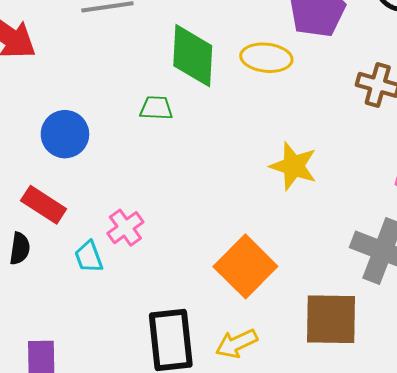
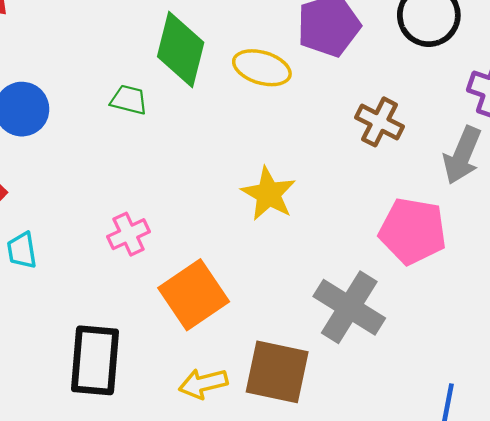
pink cross: (125, 228) -> (129, 234), moved
yellow arrow: (237, 344) -> (203, 383), moved

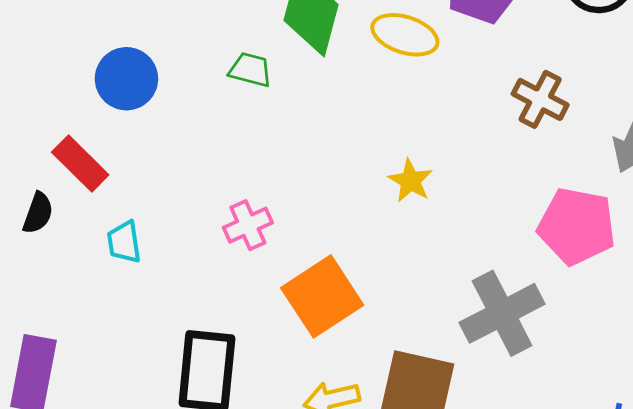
yellow star: (269, 194) -> (410, 181), size x0.7
gray cross: (349, 307) -> (502, 313), turned 30

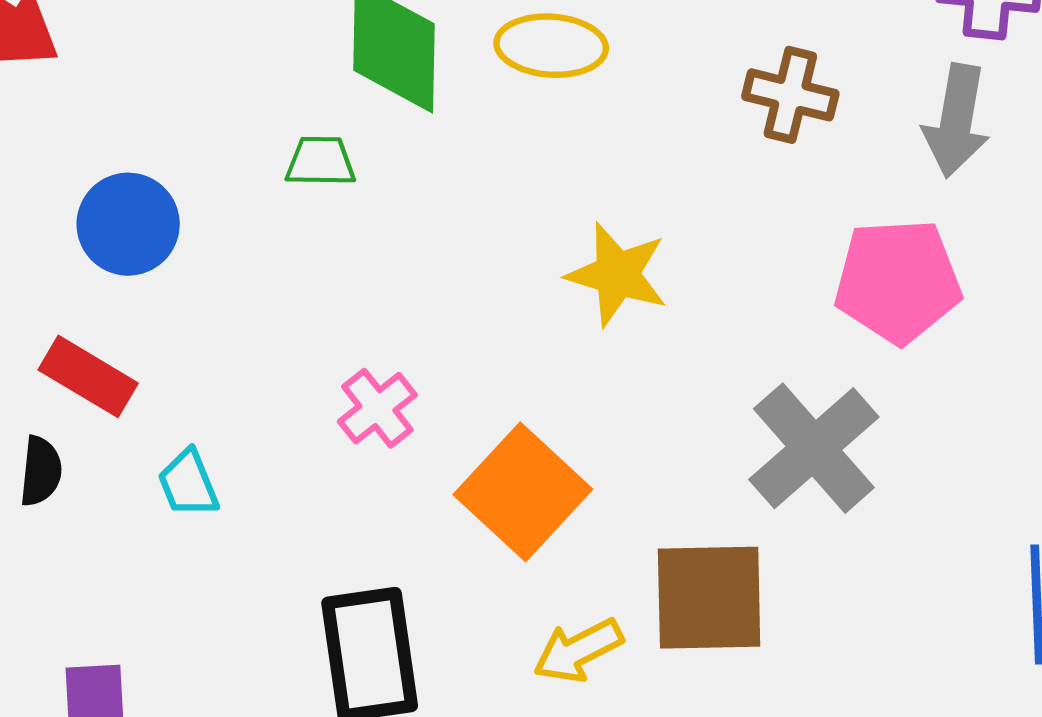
yellow star: (410, 181) -> (617, 274), size x1.4

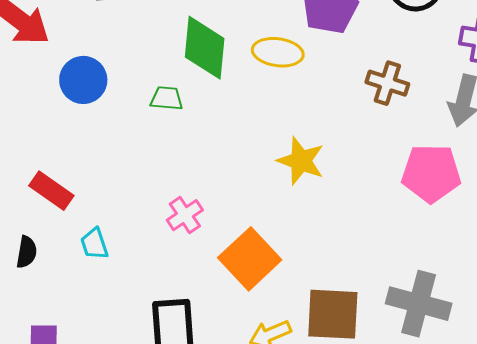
blue circle: (128, 224) -> (83, 80), moved
gray cross: (814, 448) -> (419, 304), moved, turned -38
black semicircle: (41, 471) -> (27, 252), moved

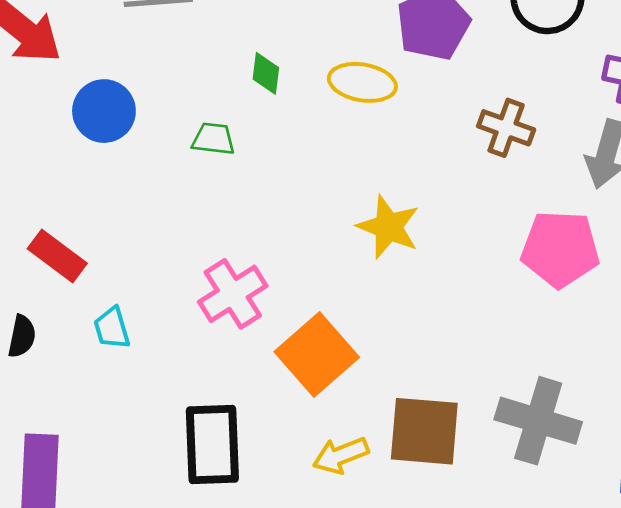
green diamond: (205, 48) -> (266, 73), size x0.5
pink cross: (185, 215) -> (233, 294), size x1.4

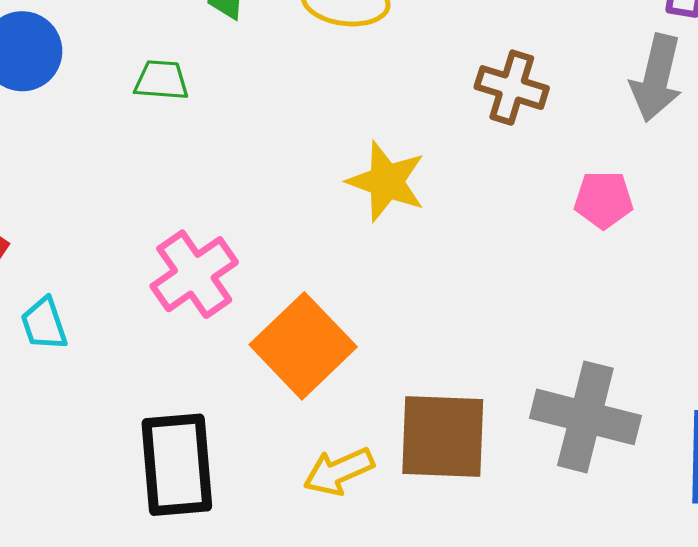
brown cross: (506, 128) -> (512, 88), moved
pink pentagon: (560, 249) -> (604, 200), size x0.6

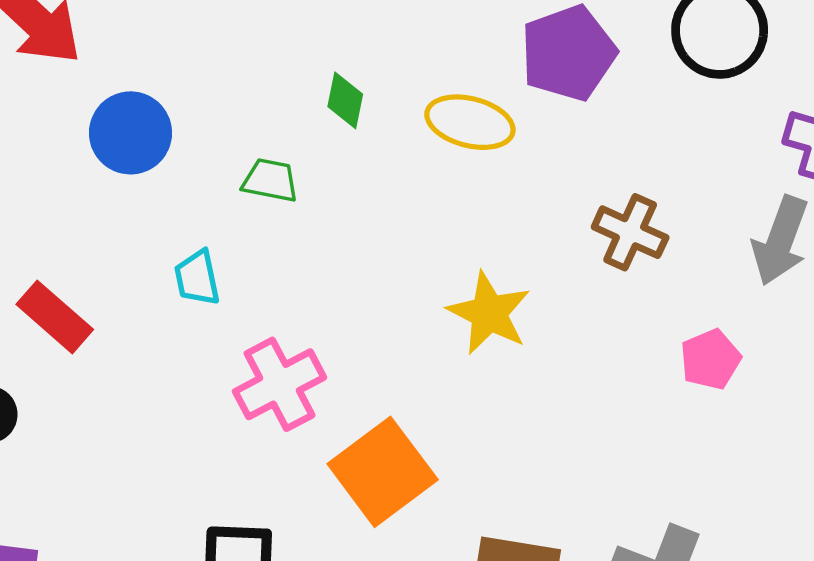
pink pentagon: (604, 200) -> (710, 359), turned -30
cyan trapezoid: (44, 324) -> (197, 278), moved

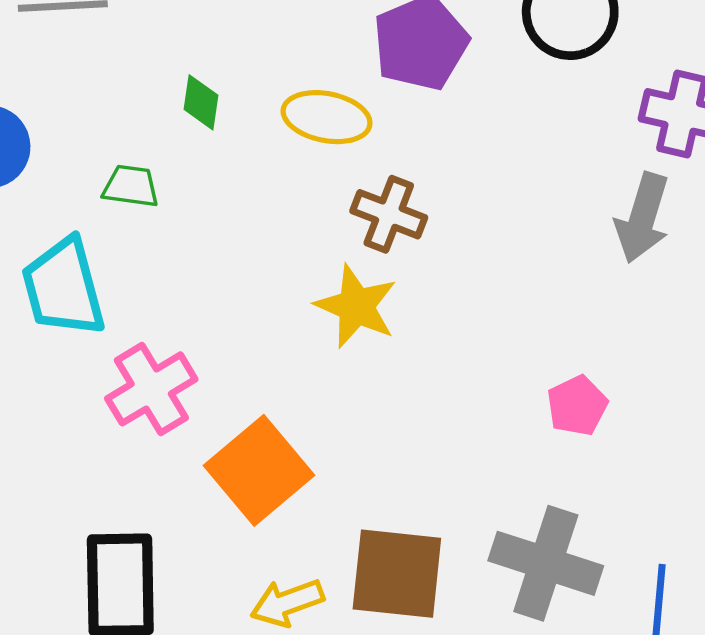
brown cross: (630, 232) -> (389, 214), moved
cyan trapezoid: (197, 278) -> (63, 287), size x1.8
pink pentagon: (710, 359) -> (577, 406), moved

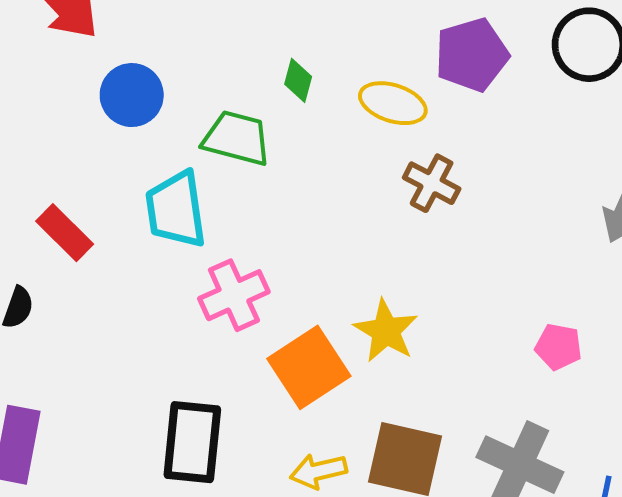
green trapezoid: (131, 186) -> (237, 138), size x1.6
yellow star: (356, 306) -> (386, 331), moved
pink pentagon: (577, 406) -> (558, 347), turned 30

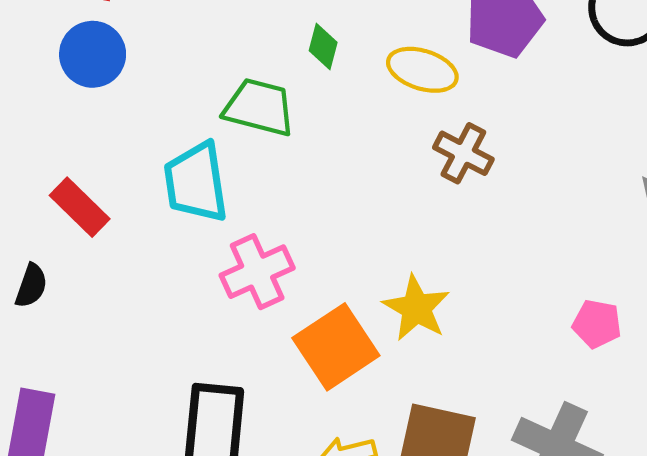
blue circle: (132, 95) -> (93, 54), moved

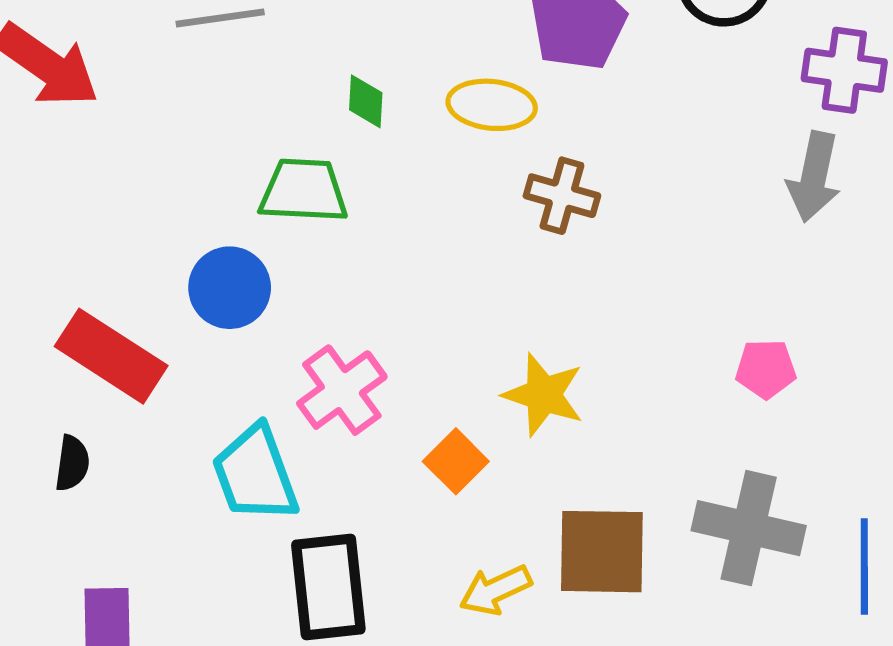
blue circle: (93, 54) -> (230, 288), moved
cyan trapezoid: (196, 182) -> (255, 474), moved
red rectangle: (80, 207) -> (111, 356), size x1.4
orange square: (336, 347) -> (456, 461), size x0.6

